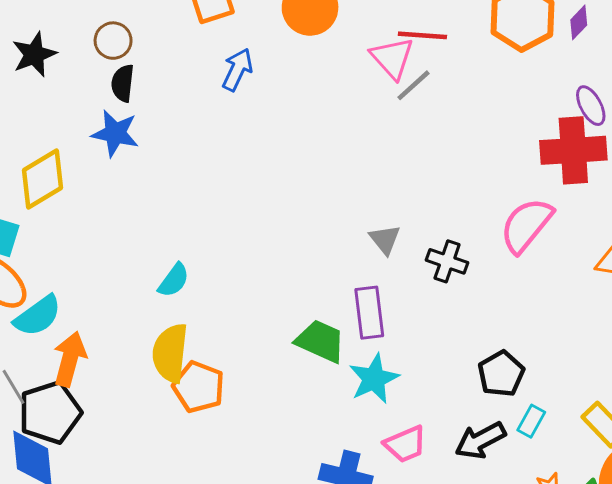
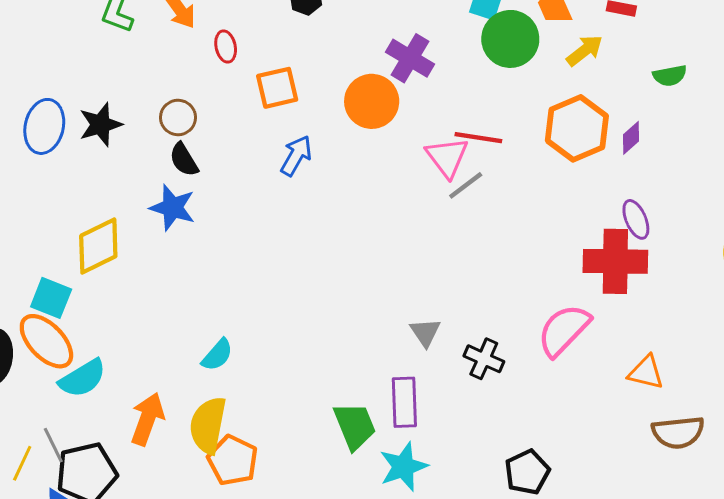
black semicircle: (123, 83) -> (184, 160), turned -42
green trapezoid: (321, 341) -> (355, 426), turned 39
orange arrow: (70, 359) -> (147, 419), moved

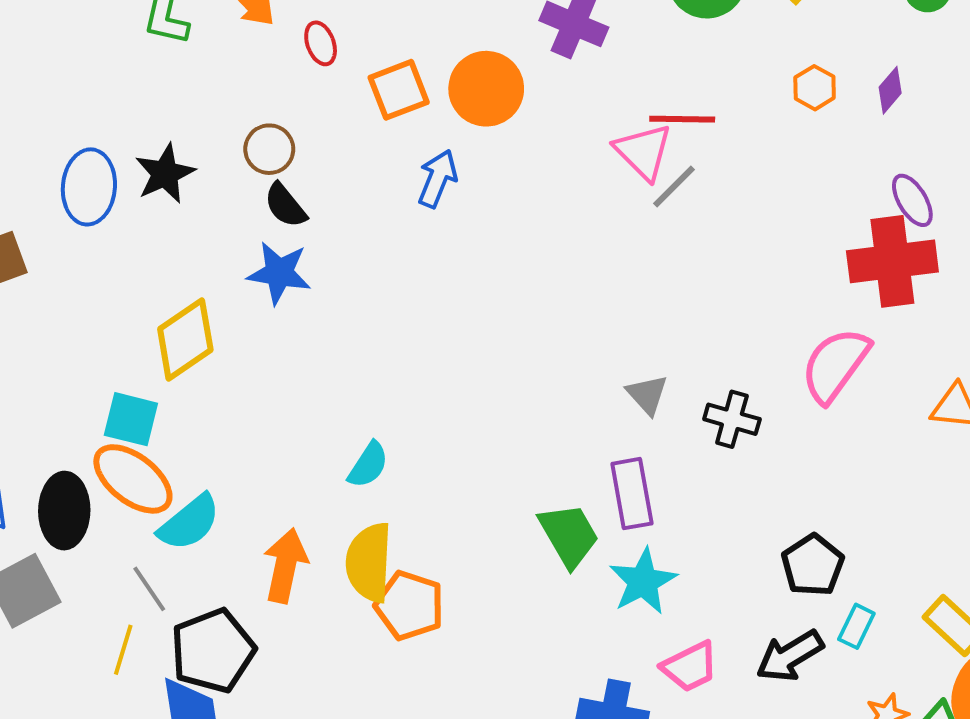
orange circle: (372, 101) -> (486, 89), moved
orange hexagon: (577, 128) -> (815, 88), size x0.5
gray line: (53, 445) -> (149, 589), moved

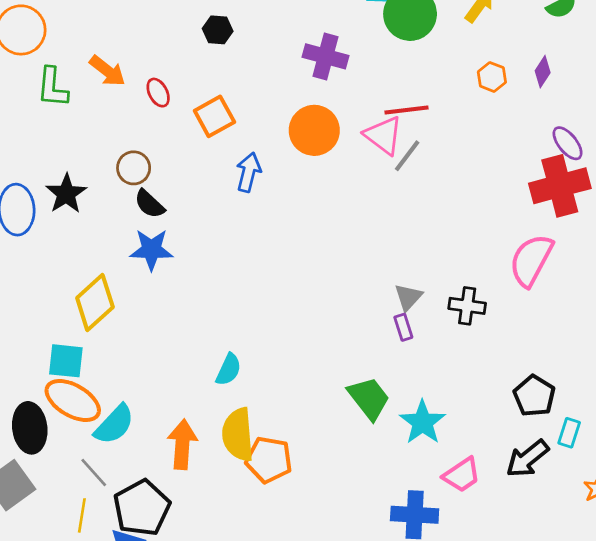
orange circle: (486, 89) -> (314, 130), moved
gray triangle: (647, 395) -> (408, 297), turned 32
purple rectangle: (632, 494) -> (403, 327), moved, size x0.6

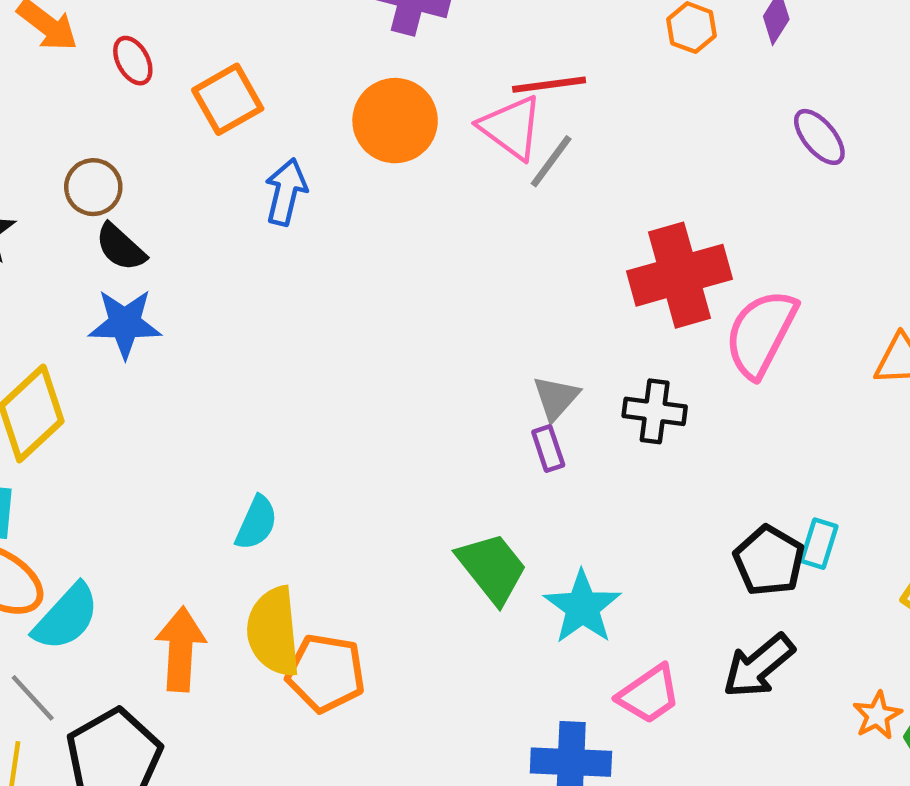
red cross: (560, 186) -> (680, 275), moved
cyan rectangle: (569, 433) -> (819, 544), moved

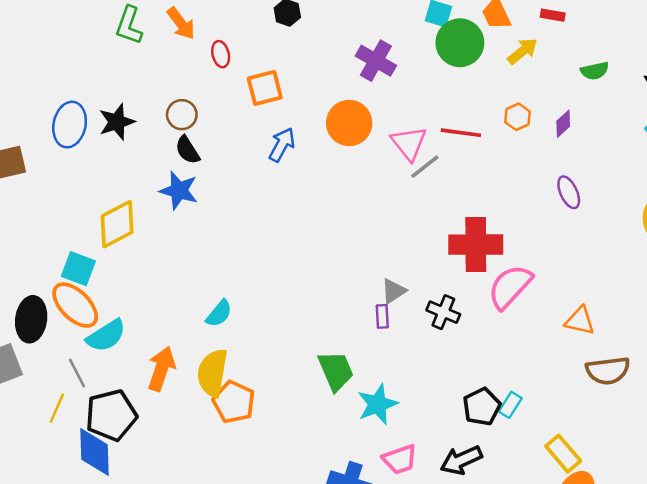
red line: (549, 85) -> (461, 133), moved

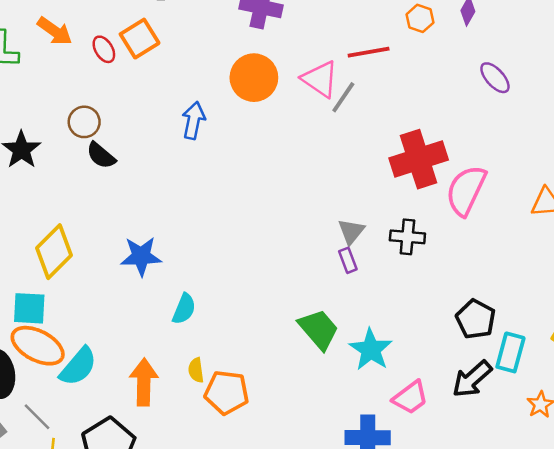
orange square: (265, 88) -> (140, 39), moved
blue star: (179, 190) -> (141, 256), moved
gray line: (77, 373) -> (37, 417), moved
yellow semicircle: (212, 373) -> (196, 370), size x0.5
cyan rectangle: (510, 405) -> (510, 352), moved, size x1.4

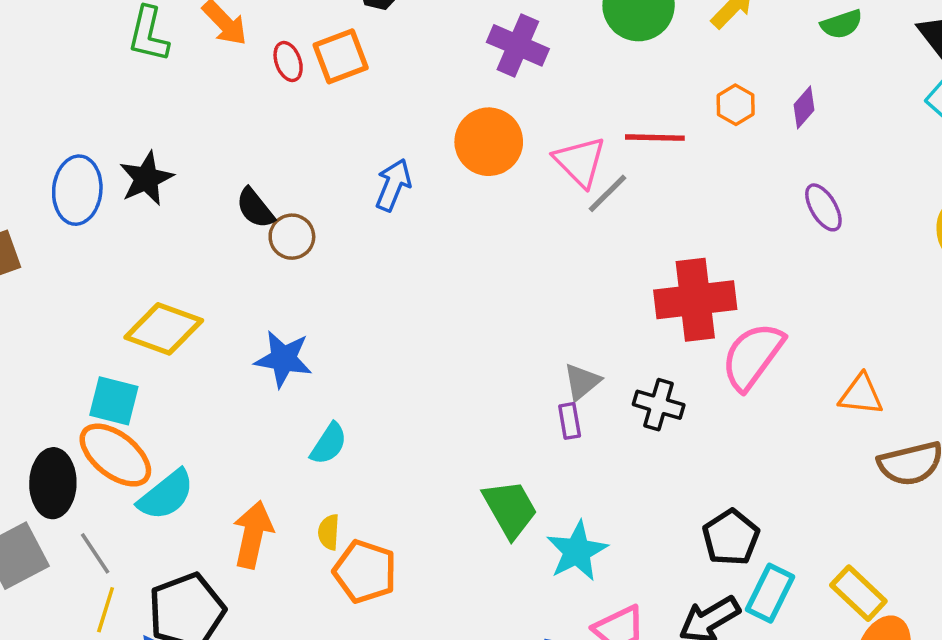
brown circle: (84, 122) -> (292, 237), moved
yellow diamond: (54, 252) -> (164, 329), turned 54

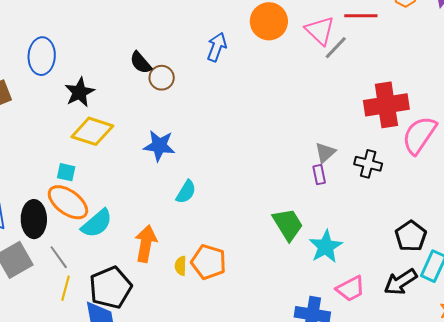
black star: (146, 178) -> (80, 92), moved
cyan square: (114, 401) -> (66, 172), size x0.7
yellow semicircle: (329, 532) -> (181, 266), moved

